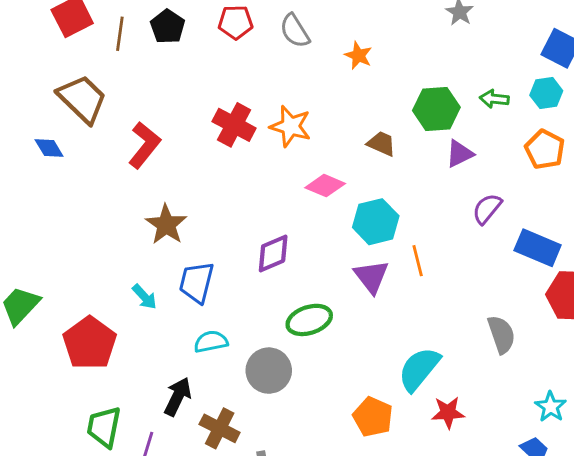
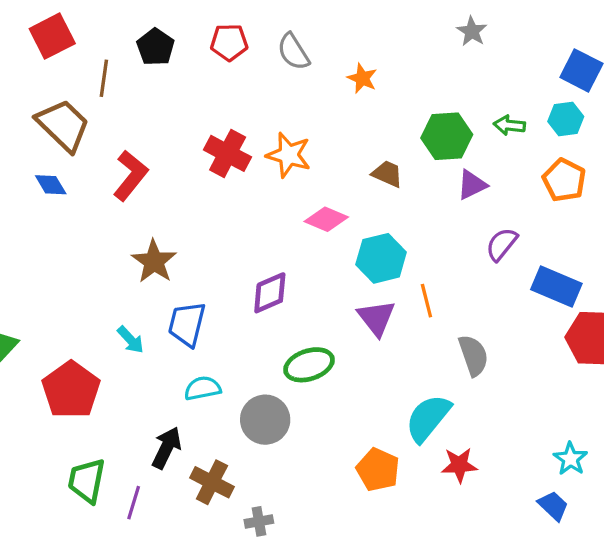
brown line: (120, 34) -> (104, 78), moved
blue diamond: (49, 148) -> (51, 185), moved
gray semicircle: (501, 334) -> (473, 355), moved

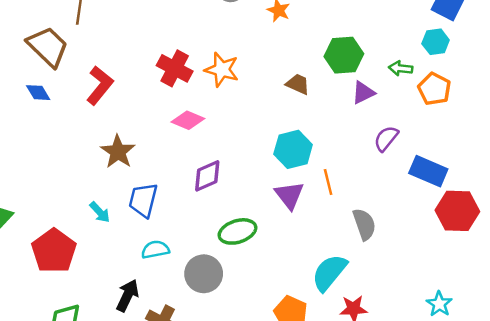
green arrow: (509, 125) -> (401, 68), moved
pink diamond: (326, 219) -> (188, 120), moved

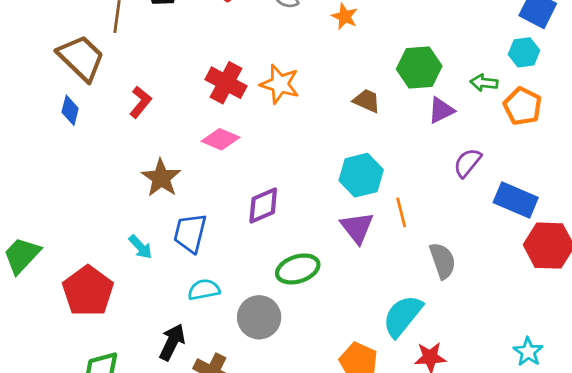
red L-shape: (100, 85) -> (140, 102), size x0.7
blue diamond: (38, 93) -> (70, 110), turned 45
pink diamond: (188, 120) -> (220, 139), moved

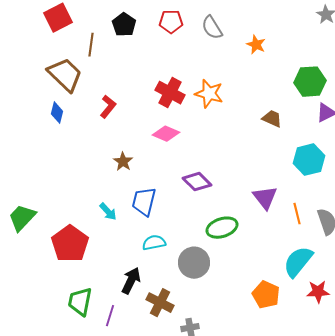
brown trapezoid: (367, 101) -> (272, 119), moved
cyan hexagon: (361, 175) -> (309, 160), moved
brown star: (161, 178) -> (123, 162), size x0.7
purple diamond: (263, 206) -> (197, 182), turned 68
orange line: (401, 212) -> (297, 214), moved

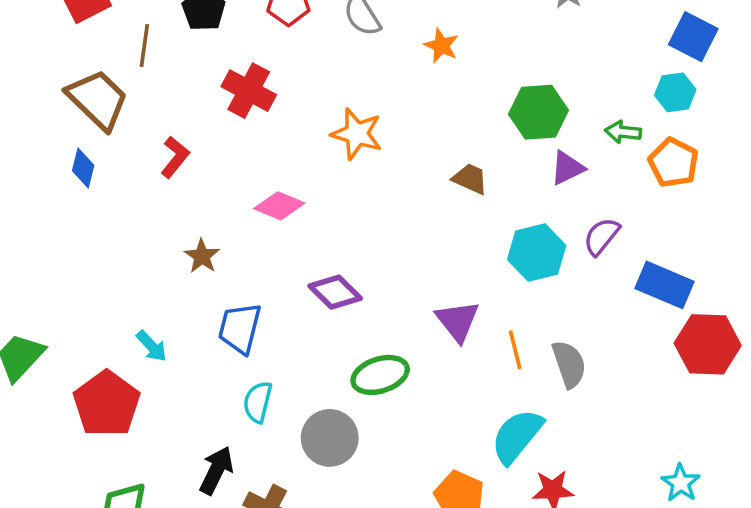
red cross: (170, 93) -> (249, 91), moved
cyan arrow: (108, 212) -> (152, 346), moved
cyan semicircle: (154, 243) -> (258, 402), turned -65

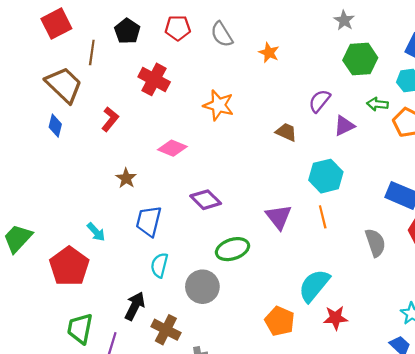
green hexagon: (538, 112) -> (360, 59), moved
purple semicircle: (601, 236) -> (319, 101), moved
orange line: (515, 350) -> (323, 217), moved
gray semicircle: (569, 364) -> (375, 243), moved

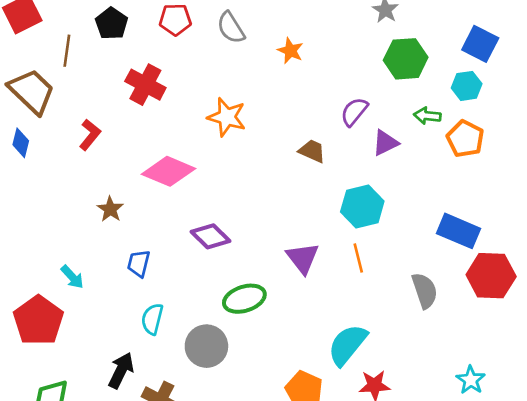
pink diamond: (172, 148) -> (169, 171), size x1.4
blue trapezoid: (149, 221) -> (139, 263), size x0.7

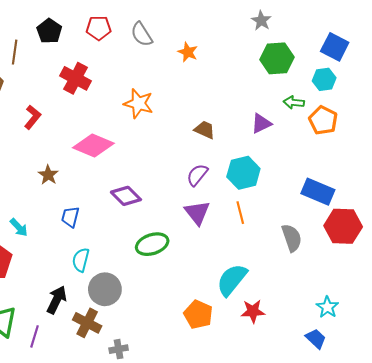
purple semicircle: (354, 112) -> (197, 175), moved
gray circle: (206, 346) -> (105, 289), moved

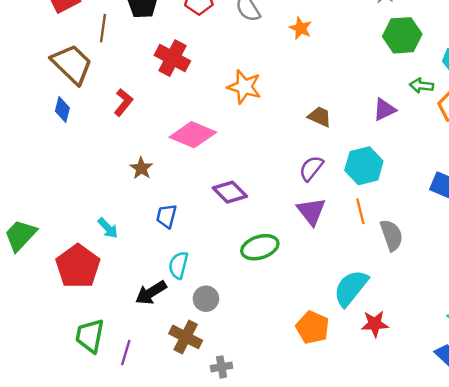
gray semicircle: (292, 238) -> (392, 235), moved
gray circle: (105, 289) -> (206, 299), size x0.7
black arrow: (57, 300) -> (151, 293), moved, turned -148

